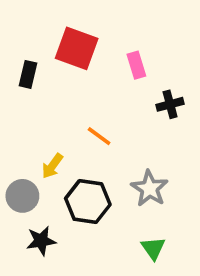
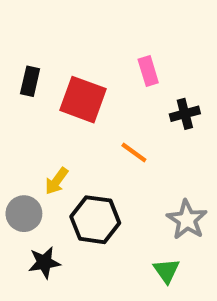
red square: (77, 48) -> (83, 100), moved
orange line: (99, 136) -> (134, 153), moved
gray star: (149, 188) -> (187, 220), moved

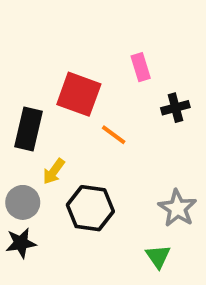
black rectangle: (30, 81) -> (29, 129), moved, size x1.5
orange line: (134, 153) -> (114, 135), moved
black star: (44, 263) -> (21, 243), moved

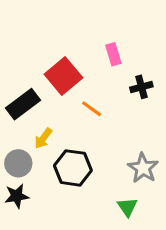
red square: (79, 94) -> (63, 76), turned 30
black rectangle: (29, 129) -> (23, 104), turned 40

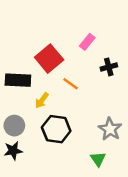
pink rectangle: (113, 54) -> (87, 42), turned 56
black rectangle: (23, 104) -> (18, 80), turned 40
yellow arrow: (43, 138) -> (42, 100), moved

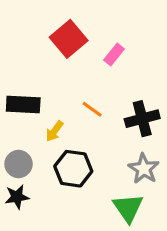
red square: (49, 59) -> (69, 39), moved
black cross: (109, 67) -> (142, 119), moved, size x1.5
green triangle: (98, 159) -> (128, 208), size x1.5

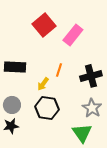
pink rectangle: (114, 54) -> (73, 35), size x1.5
orange line: (92, 109) -> (59, 70), turned 72
yellow arrow: (55, 131) -> (43, 84), moved

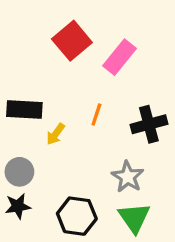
yellow arrow: (43, 84) -> (56, 134), moved
black hexagon: (47, 108) -> (77, 216), moved
gray star: (92, 108) -> (128, 177), moved

